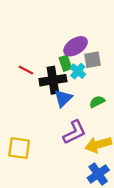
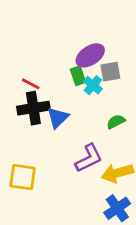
black cross: (53, 80) -> (33, 108), moved
blue triangle: (63, 98) -> (58, 118), moved

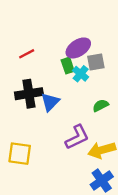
red line: (31, 84) -> (27, 54), moved, turned -56

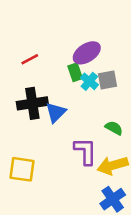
gray square: (96, 62) -> (107, 80), moved
green semicircle: (101, 105) -> (114, 128), moved, turned 56
purple L-shape: (77, 137) -> (85, 151), turned -64

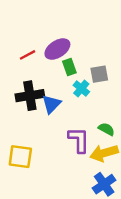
purple ellipse: (87, 53) -> (57, 49), moved
cyan cross: (89, 81) -> (81, 88), moved
green semicircle: (114, 128) -> (106, 129), moved

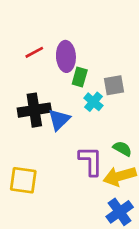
purple ellipse: (57, 49) -> (66, 56), turned -60
red line: (27, 55) -> (34, 52), moved
green rectangle: (69, 67) -> (80, 77), turned 35

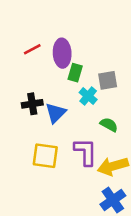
black cross: (34, 110) -> (32, 104), size x0.7
green semicircle: (122, 149) -> (109, 125), moved
yellow square: (23, 180) -> (45, 156), moved

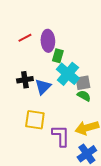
gray square: (108, 80) -> (83, 83), moved
cyan cross: (88, 96) -> (68, 74), size x1.6
purple L-shape: (86, 152) -> (61, 136), moved

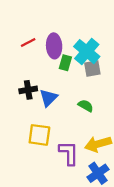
cyan cross: (68, 74) -> (87, 52), moved
gray square: (83, 83) -> (92, 68), moved
green semicircle: (84, 96) -> (86, 106), moved

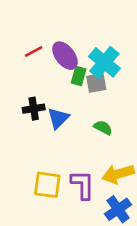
purple ellipse: (54, 46) -> (65, 56), turned -35
gray square: (92, 68) -> (96, 83), moved
yellow square: (39, 135) -> (47, 185), moved

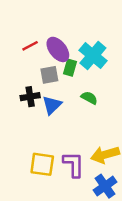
gray square: (96, 83) -> (49, 75), moved
green semicircle: (103, 128) -> (89, 98), moved

